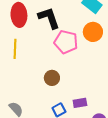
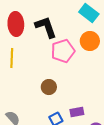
pink pentagon: (66, 42) -> (63, 51), turned -30

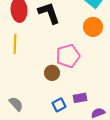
pink pentagon: (63, 51) -> (68, 56), moved

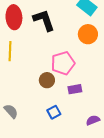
purple rectangle: (80, 98) -> (75, 89), moved

